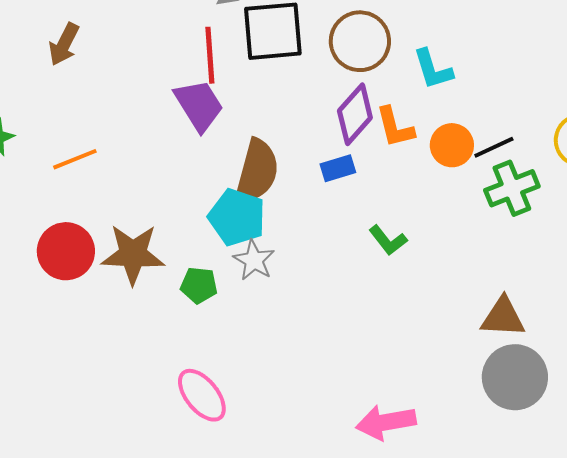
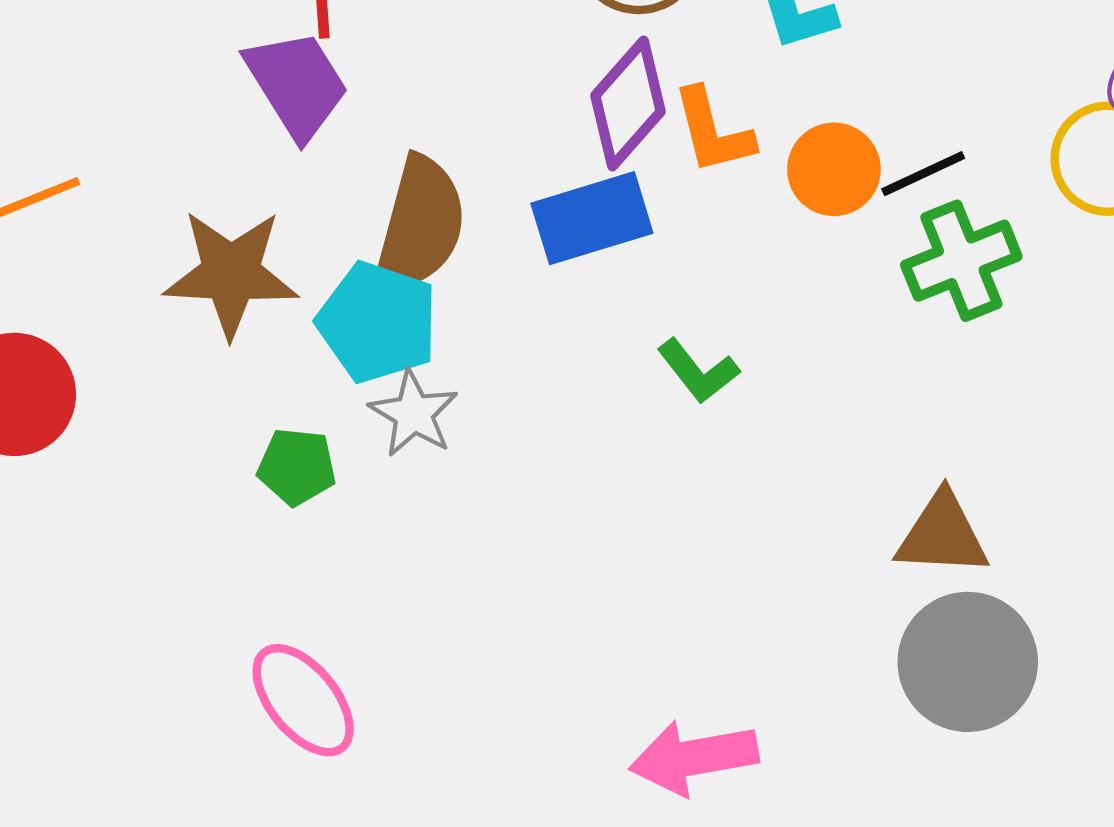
blue rectangle: (338, 168) -> (592, 218), size x1.6
brown star: (133, 254) -> (231, 273), moved

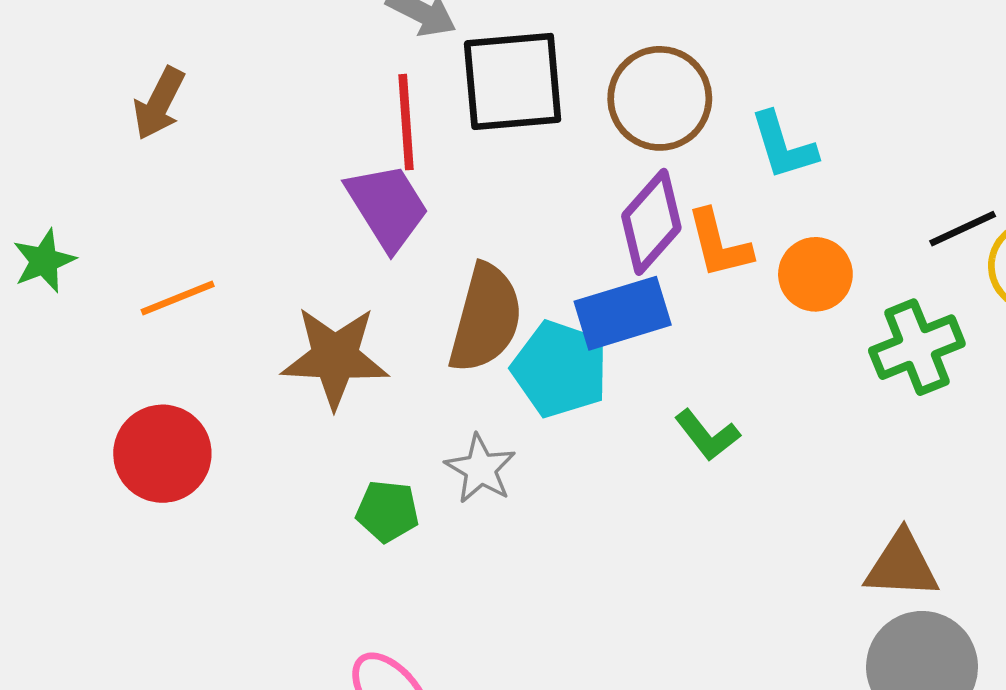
black line: (923, 174) -> (963, 229), moved
cyan pentagon: (377, 322) -> (560, 369), moved

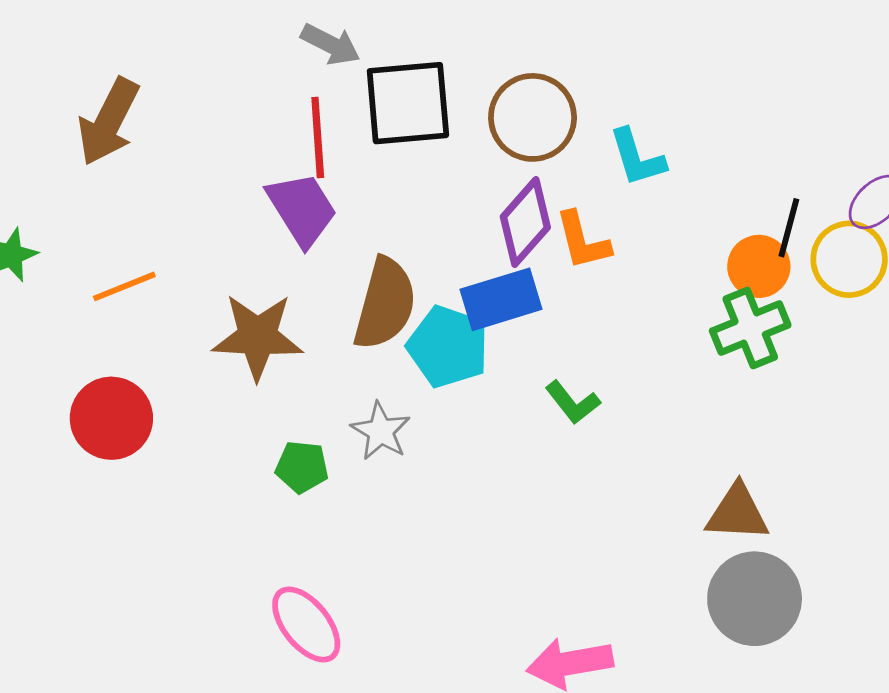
brown arrow: (159, 103) -> (109, 122), size x1.4
black line: (963, 229) -> (789, 228), turned -50
orange circle: (815, 274) -> (759, 266), moved

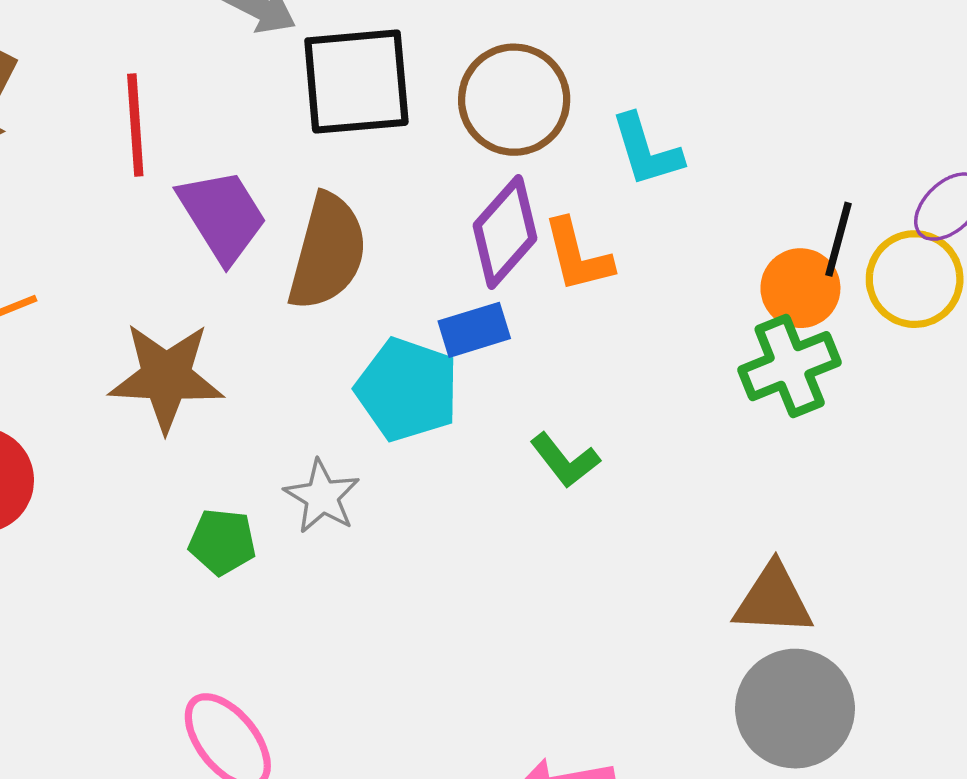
red line: (318, 137) -> (135, 125), moved
blue rectangle: (501, 299) -> (474, 330), size x0.7
brown semicircle: (385, 304) -> (327, 252), moved

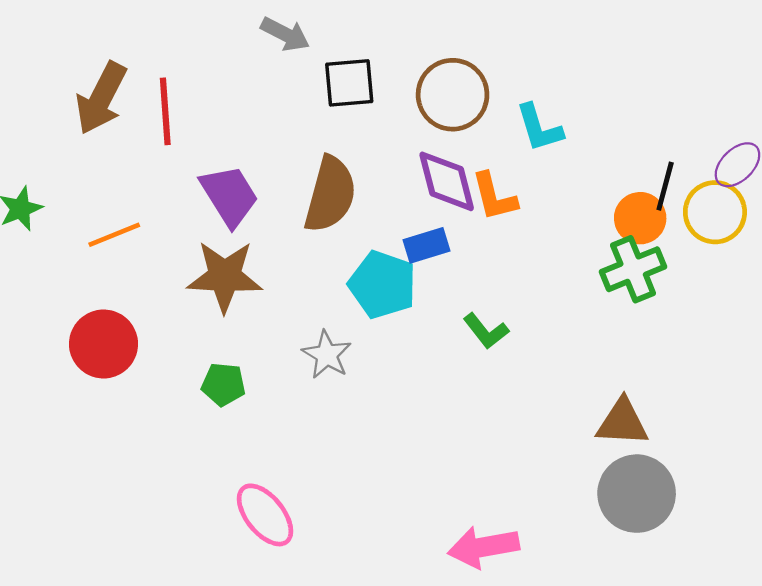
black square: (356, 82) -> (349, 83), size x0.7
red line: (135, 125) -> (165, 111), moved
purple trapezoid: (222, 216) -> (229, 196), moved
purple diamond: (505, 232) -> (447, 181), turned -56
green pentagon: (222, 542) -> (223, 384), moved

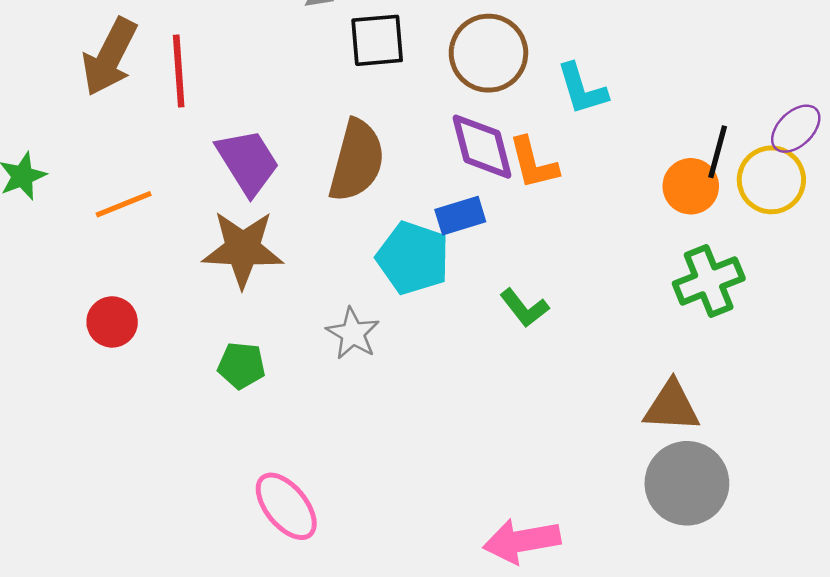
green cross: (633, 269) -> (709, 281), moved
red circle: (104, 344) -> (112, 322), size x0.7

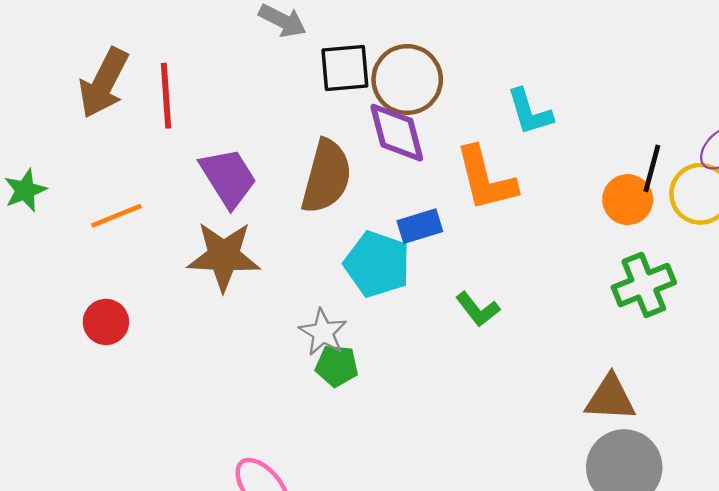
brown circle: (488, 53) -> (407, 80), moved
purple diamond: (482, 147) -> (397, 133), moved
orange L-shape: (533, 163) -> (486, 179), size x1.4
green pentagon: (241, 365) -> (337, 366), moved

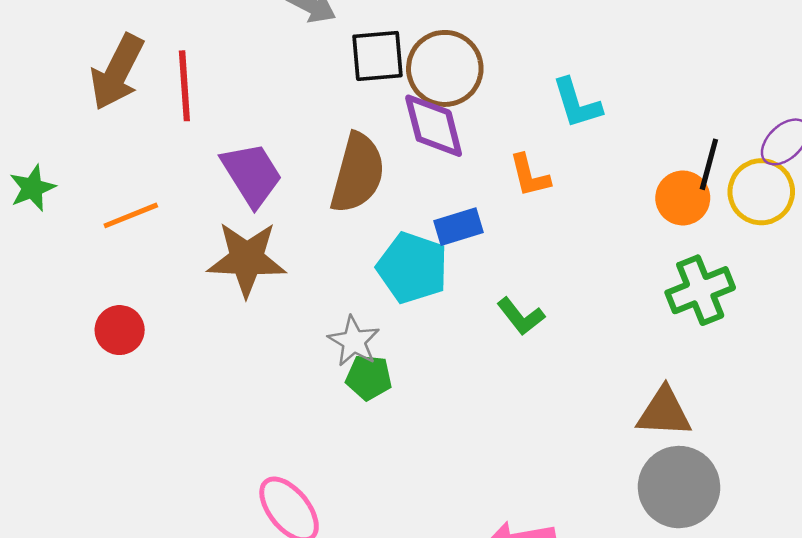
orange L-shape: (486, 179) -> (530, 176), size x0.6

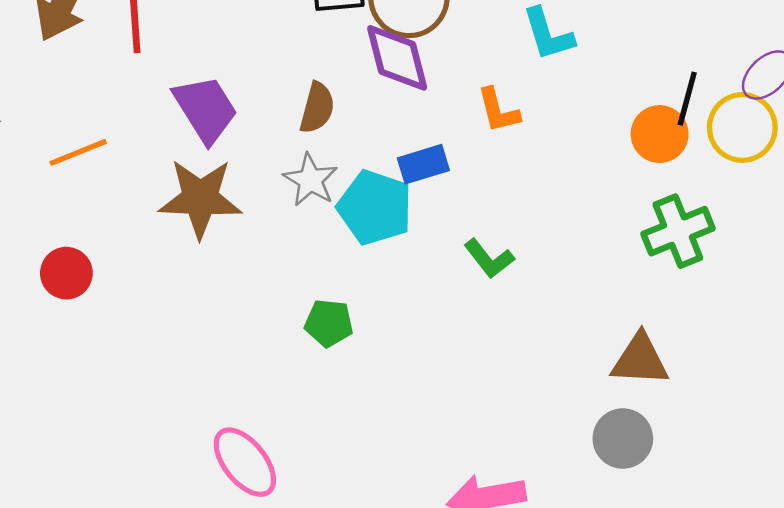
brown semicircle: (358, 173) -> (317, 108), size x0.6
gray star: (354, 341) -> (310, 180), moved
gray circle: (679, 487) -> (623, 439), moved, size x0.7

